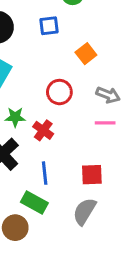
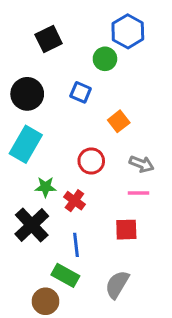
blue square: (49, 26) -> (81, 92), turned 30
red square: (92, 175) -> (126, 230), moved

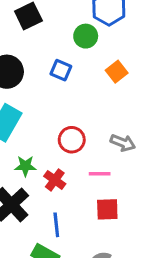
orange square: (119, 121) -> (117, 72), moved
pink line: (139, 193) -> (100, 174), moved

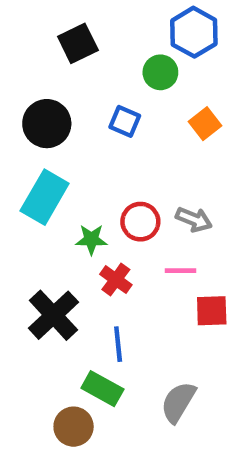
gray arrow: (123, 143) -> (194, 219), moved
green star: (25, 166) -> (91, 239), moved
red square: (107, 209) -> (212, 311), moved

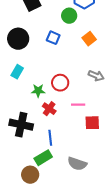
cyan rectangle: (45, 197) -> (17, 72), size x0.6
gray arrow: (194, 219) -> (96, 76), moved
black cross: (53, 315) -> (21, 125), turned -35
green rectangle: (102, 389) -> (43, 158), turned -60
gray semicircle: (178, 402) -> (77, 164), turned -102

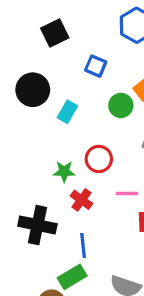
green circle: (69, 16) -> (121, 105), moved
blue square: (53, 38) -> (96, 66), moved
cyan rectangle: (17, 72) -> (67, 112), moved

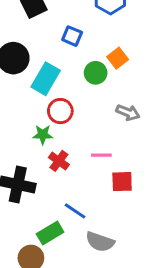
cyan rectangle: (67, 112) -> (46, 79), size x1.5
red circle: (99, 159) -> (60, 111), moved
blue line: (83, 245) -> (75, 211), moved, turned -50

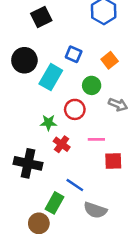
blue square: (72, 36) -> (74, 54), moved
green circle: (96, 73) -> (92, 85), moved
red circle: (60, 111) -> (75, 109), moved
green rectangle: (50, 233) -> (54, 203), turned -30

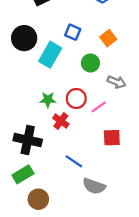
red circle: (75, 109) -> (76, 99), moved
pink line: (96, 139) -> (99, 107), moved, turned -35
green rectangle: (54, 203) -> (23, 174), moved, turned 30

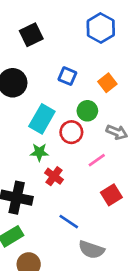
cyan rectangle: (50, 55) -> (42, 119), moved
red circle: (76, 99) -> (71, 132), moved
red square: (112, 138) -> (111, 195), turned -30

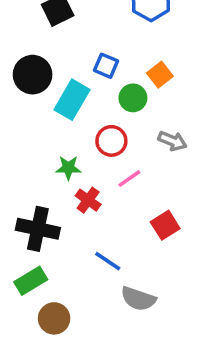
green circle: (87, 111) -> (133, 98), moved
cyan rectangle: (42, 119) -> (72, 100), moved
pink line: (97, 160) -> (129, 179), moved

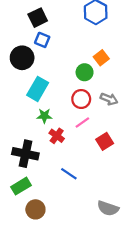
blue square: (106, 66) -> (42, 40), moved
cyan rectangle: (72, 100) -> (38, 89), moved
red circle: (111, 141) -> (81, 99), moved
red square: (165, 225) -> (105, 141), moved
gray semicircle: (138, 299) -> (108, 208), moved

